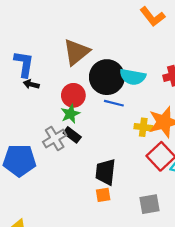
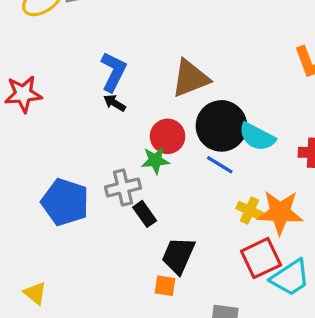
black rectangle: (72, 135) -> (145, 214), moved

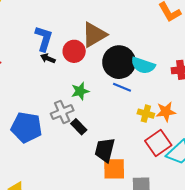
red circle: (168, 136) -> (74, 51), moved
orange star: (280, 212) -> (166, 112), size x0.7
orange square: (165, 286) -> (114, 169), moved, size x1.6

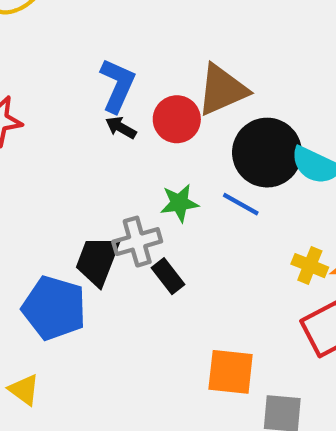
blue line: (122, 87) -> (241, 204), moved
blue pentagon: (26, 127) -> (54, 308), moved
black trapezoid: (105, 150) -> (97, 261), moved

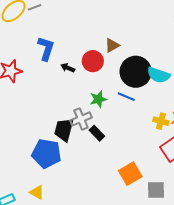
blue L-shape: (117, 85) -> (46, 48), moved
brown triangle: (222, 90) -> (112, 45), size x0.6
orange square: (231, 372) -> (130, 174), turned -30

